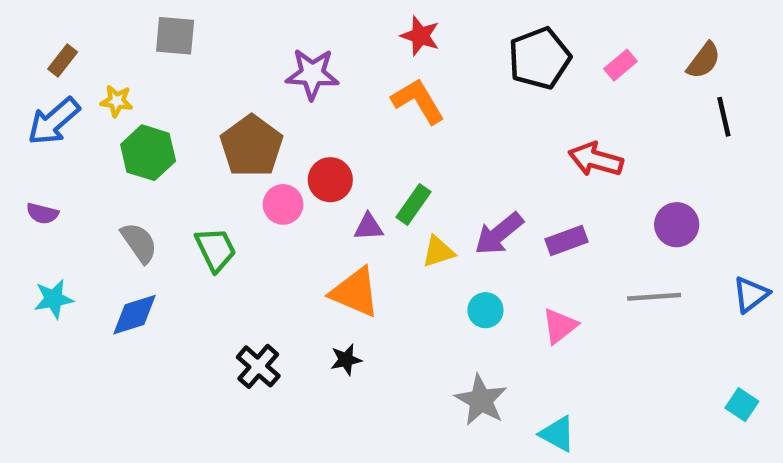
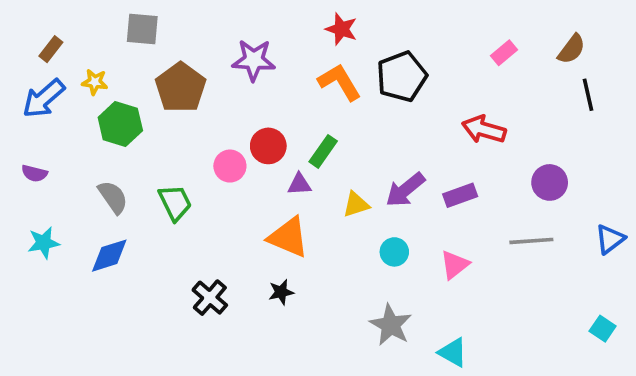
black pentagon: (539, 58) -> (402, 77), moved
brown pentagon: (252, 146) -> (181, 87), moved
green rectangle: (413, 204) -> (323, 151), moved

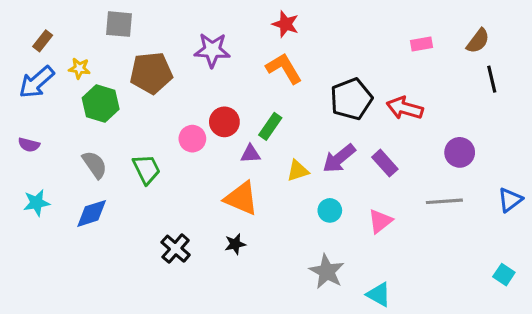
pink rectangle: (504, 53) -> (421, 44), turned 30
black pentagon: (402, 77) -> (351, 99), moved
brown pentagon: (181, 87) -> (151, 73), turned 30
purple rectangle: (460, 195) -> (385, 163), turned 68

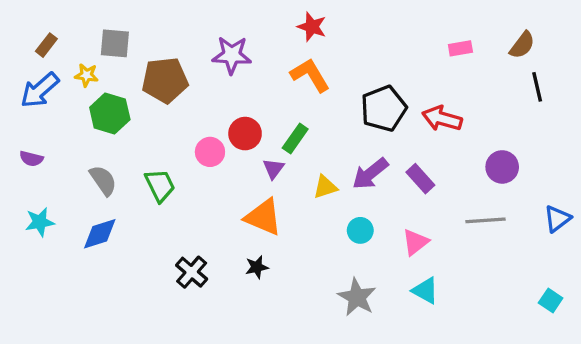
gray square: (119, 24) -> (115, 43), moved
purple triangle: (250, 154) -> (273, 169), turned -50
cyan triangle: (379, 294) -> (425, 291), moved

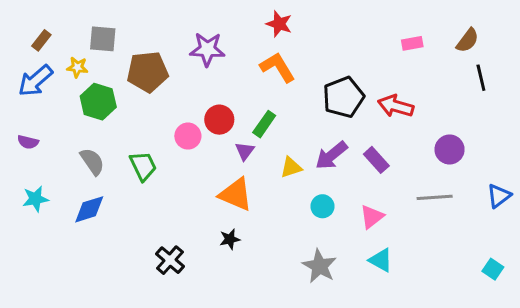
black cross: (192, 272) -> (170, 260), moved

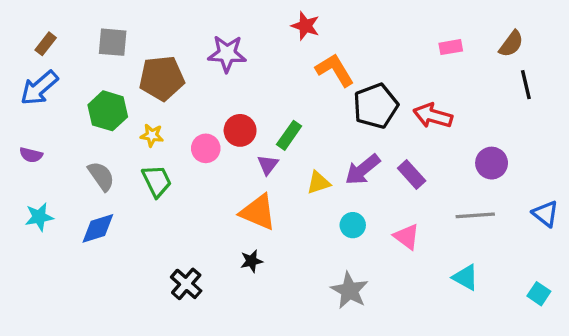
yellow star: (77, 67) -> (152, 135), moved
orange L-shape: (278, 67) -> (335, 70), moved
blue triangle: (499, 196) -> (545, 214), turned -45
pink triangle: (372, 217) -> (407, 237), turned -45
cyan triangle: (381, 260) -> (465, 277), moved

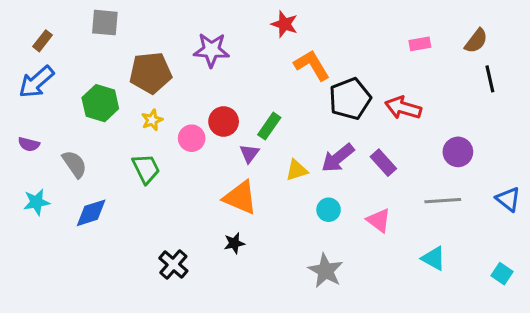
gray square: (113, 42) -> (105, 23), moved
yellow star: (152, 135) -> (152, 120), moved, turned -30
gray semicircle: (101, 176) -> (74, 164), moved

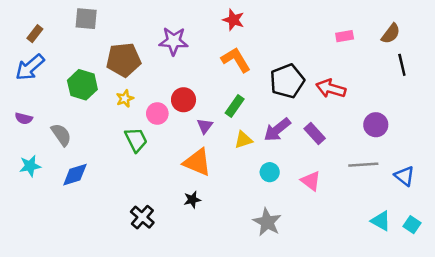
orange L-shape: (312, 65) -> (236, 60), moved
green rectangle: (269, 126) -> (235, 106), moved
green trapezoid: (146, 169) -> (136, 140), moved
blue triangle: (508, 199) -> (404, 176), moved
cyan triangle: (434, 258) -> (381, 221), moved

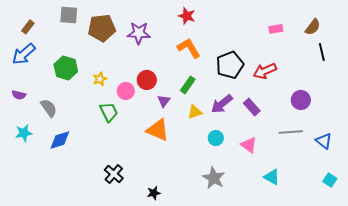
brown pentagon: (124, 60) -> (102, 28), moved
red arrow: (331, 89) -> (265, 71), turned -40
black star: (192, 200) -> (154, 193), moved
cyan triangle: (381, 221) -> (272, 177), moved

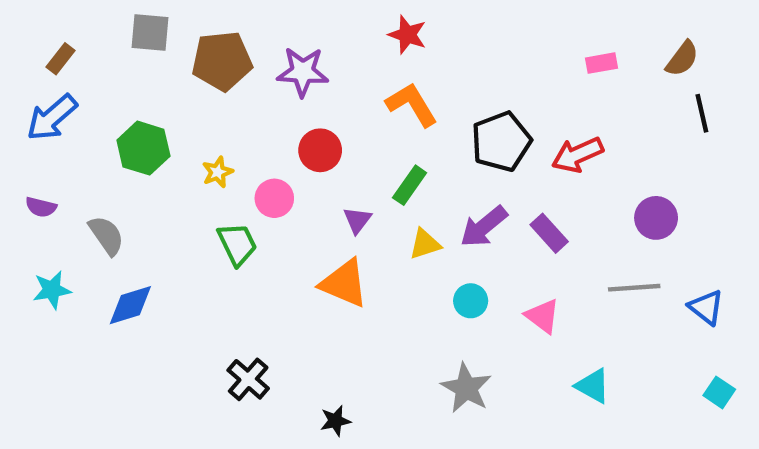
red circle: (147, 80) -> (320, 150), moved

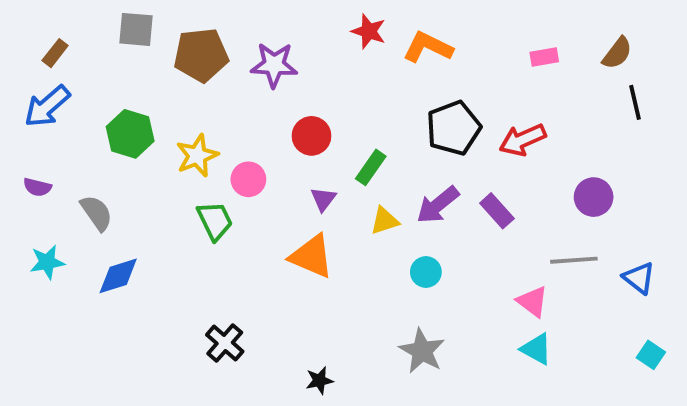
orange L-shape: (412, 104) -> (428, 47), moved, turned -33
red circle: (320, 150) -> (312, 136), moved
yellow star: (218, 172) -> (197, 156), size x1.5
pink triangle: (543, 316) -> (532, 302), moved
black star: (335, 421) -> (319, 380), moved

